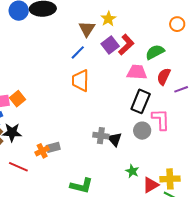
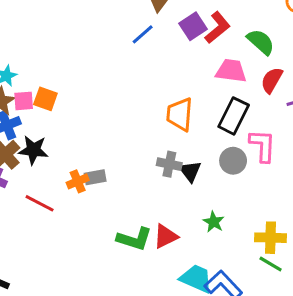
green semicircle: (155, 52) -> (261, 42), turned 66
orange trapezoid: (80, 81) -> (180, 114), moved
orange square: (18, 99) -> (45, 99), turned -35
red triangle: (151, 185) -> (166, 236), moved

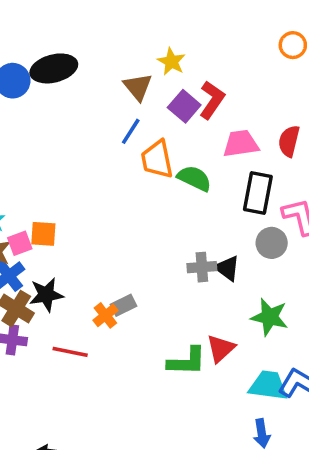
green semicircle: (261, 42) -> (194, 178), moved
orange trapezoid: (180, 114) -> (157, 159), moved
green star: (214, 222) -> (269, 317), size x1.5

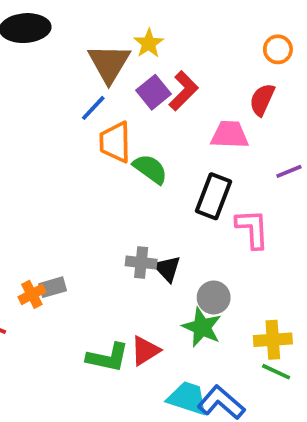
brown triangle: (138, 87) -> (109, 63), size x1.4
red semicircle: (289, 141) -> (262, 100), moved
pink trapezoid: (241, 144) -> (230, 135), moved
gray circle: (272, 243) -> (214, 297), moved

